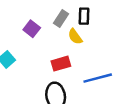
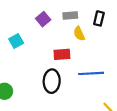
black rectangle: (84, 16) -> (99, 18), moved
gray rectangle: (61, 18) -> (70, 15), turned 40

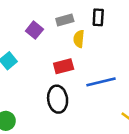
yellow semicircle: (79, 34) -> (79, 39), turned 40

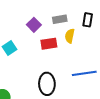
red rectangle: (64, 66) -> (49, 44), moved

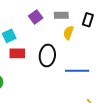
red rectangle: (49, 44) -> (17, 53), moved
black ellipse: (47, 84) -> (47, 55), moved

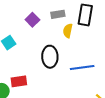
black rectangle: (88, 20) -> (85, 15), size x1.5
red rectangle: (17, 53) -> (19, 81), moved

